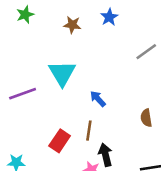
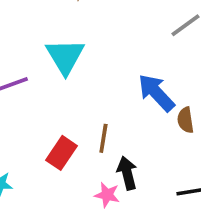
blue arrow: (98, 99) -> (156, 93), moved, size x1.6

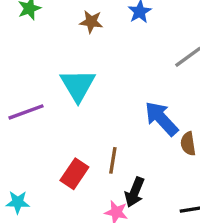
black arrow: (127, 173) -> (135, 192), turned -144

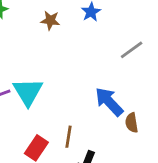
cyan triangle: (78, 85) -> (28, 92), moved

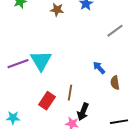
blue arrow: (109, 102) -> (99, 68), size x0.6

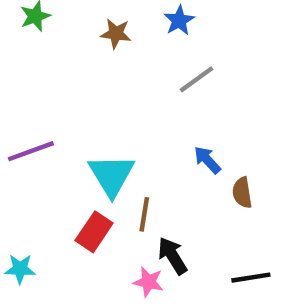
gray line: (115, 31) -> (196, 79), moved
cyan triangle: (41, 61) -> (112, 175), moved
black arrow: (83, 112) -> (173, 256), turned 126

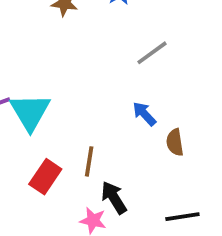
gray line: (196, 79) -> (152, 53), moved
cyan triangle: (112, 175) -> (30, 112), moved

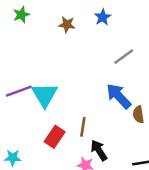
blue arrow: (144, 114) -> (119, 96), size x1.6

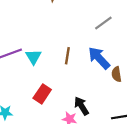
cyan triangle: (45, 95) -> (33, 57), size x0.7
brown line: (83, 127) -> (67, 56), moved

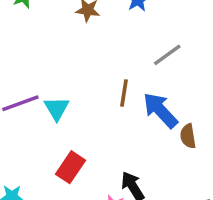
brown line: (67, 56) -> (124, 93), moved

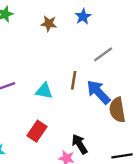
cyan triangle: (57, 108) -> (44, 91), moved, turned -48
brown semicircle: (188, 136) -> (117, 110), size x1.5

